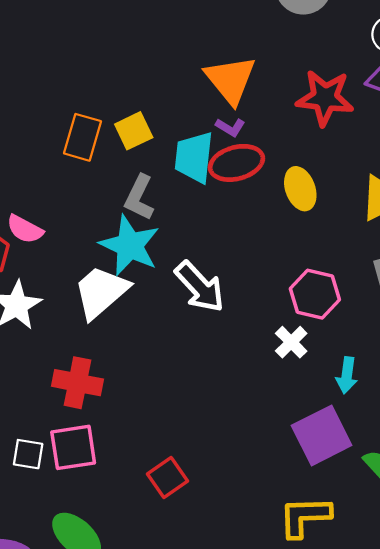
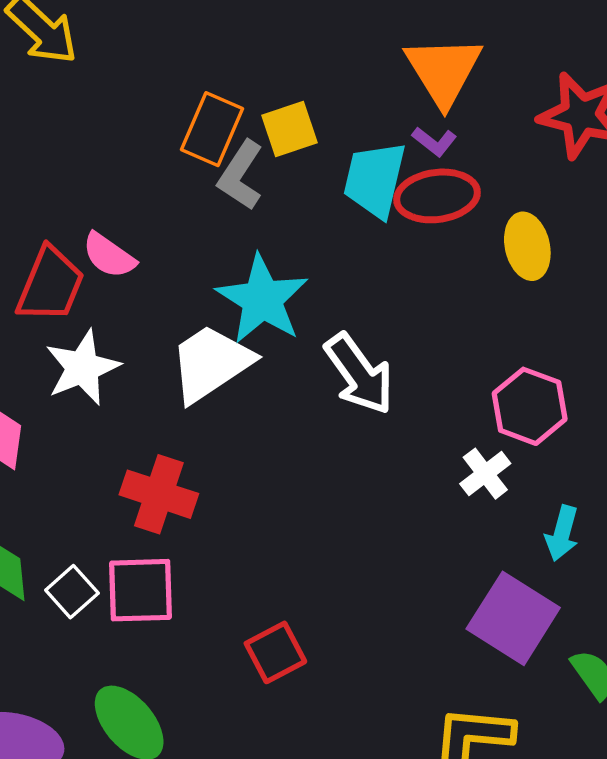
gray L-shape: (139, 198) -> (241, 175), moved
purple square: (322, 435) -> (513, 618), turned -38
white square: (28, 454) -> (72, 592), turned 32

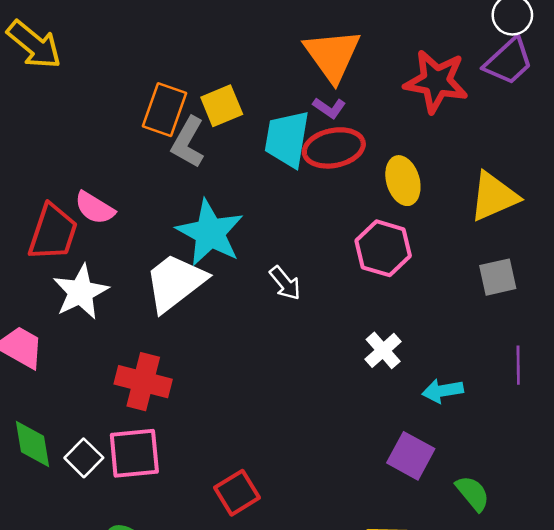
white arrow: (359, 374) -> (285, 283), size x0.6
pink hexagon: (530, 406) -> (383, 248), moved
cyan arrow: (562, 533) -> (443, 391), turned 69
purple square: (513, 618) -> (411, 456), size x0.7

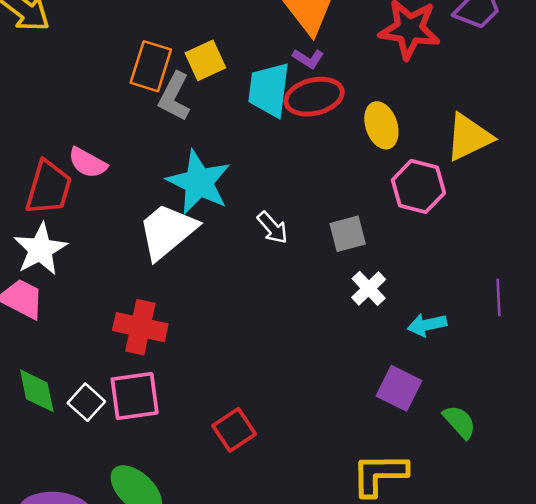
pink hexagon: (383, 248) -> (418, 186), moved
gray square: (498, 277) -> (348, 234), moved
white star: (81, 292) -> (40, 249), moved

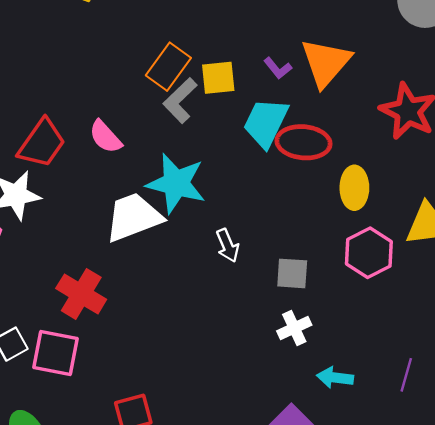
purple L-shape: (308, 58) -> (278, 68), moved
pink semicircle: (88, 163) -> (105, 137), moved
cyan star: (199, 182) -> (176, 183), turned -30

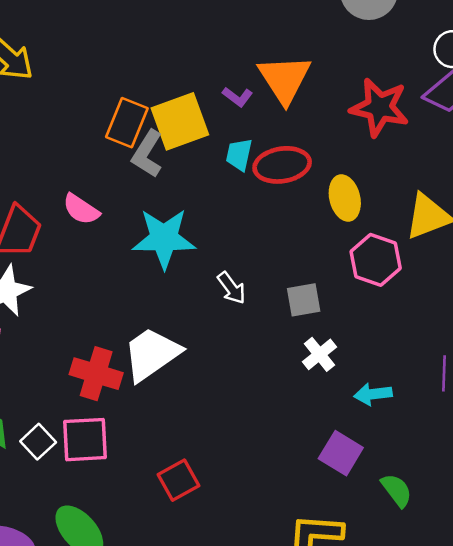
yellow square: (218, 78) -> (180, 121), size x1.5
cyan trapezoid: (266, 123) -> (239, 155), size x0.6
white trapezoid: (134, 217) -> (152, 354), moved

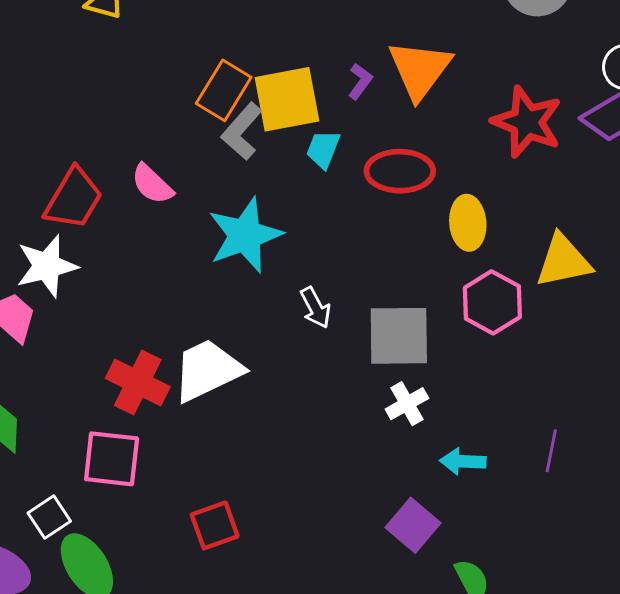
purple L-shape: (237, 97) -> (360, 81), turned -100
cyan trapezoid: (239, 155) -> (323, 149), moved
cyan star: (164, 238) -> (245, 235), turned -30
gray square: (304, 300) -> (399, 336), size x1.6
white square: (38, 442) -> (49, 517), moved

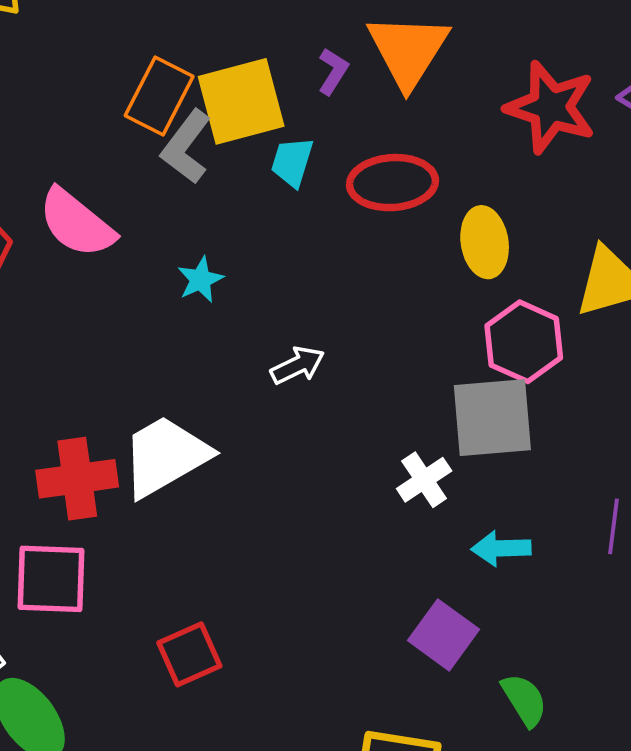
pink semicircle: (152, 184) -> (76, 223), size x1.4
cyan star: (245, 235) -> (200, 280), size x0.5
white arrow: (315, 308) -> (298, 365), turned -84
gray square: (399, 336) -> (492, 418), moved
red cross: (138, 383) -> (77, 479), turned -30

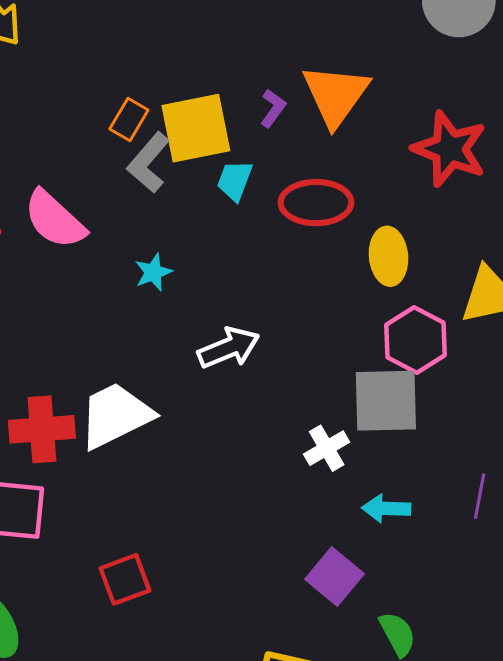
orange rectangle: (159, 96) -> (129, 119), size x0.7
white arrow: (298, 365) -> (229, 348), size x1.4

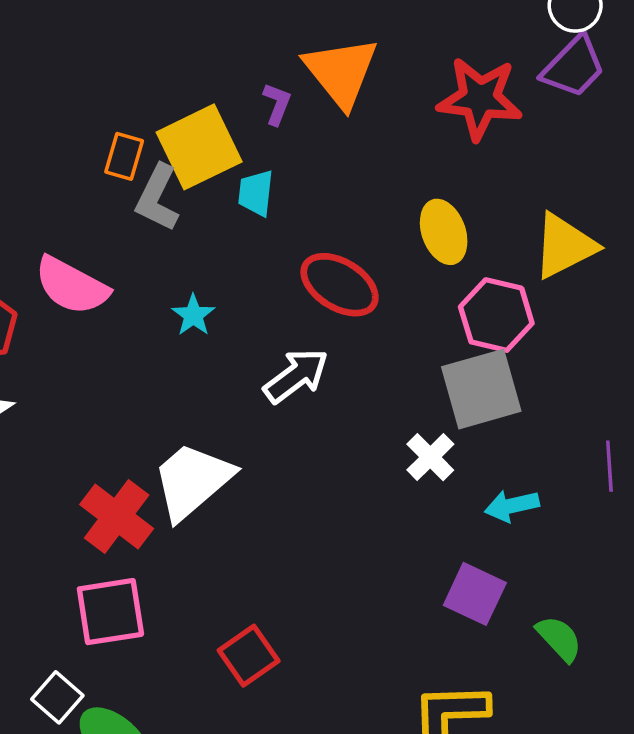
red ellipse: (316, 203) -> (340, 285), moved, turned 46
red cross: (42, 429) -> (117, 516), turned -34

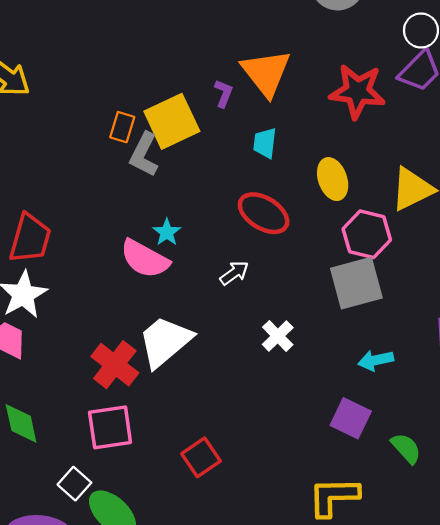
cyan trapezoid: (256, 193) -> (265, 143), moved
pink semicircle: (72, 286) -> (145, 259), moved
white arrow: (296, 376) -> (234, 273), size x0.7
white cross: (430, 457) -> (278, 336), moved

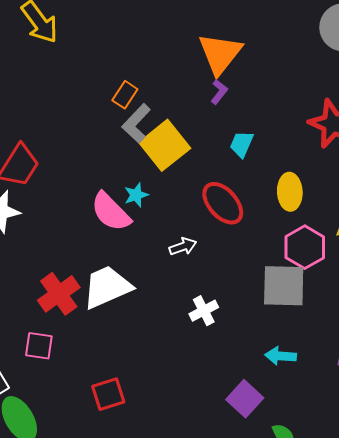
orange triangle: (266, 73) -> (220, 54), moved
yellow square: (172, 121) -> (165, 145), moved, turned -30
pink square: (110, 427) -> (39, 346), size x0.7

